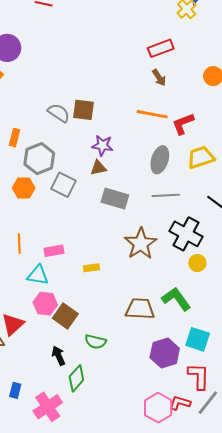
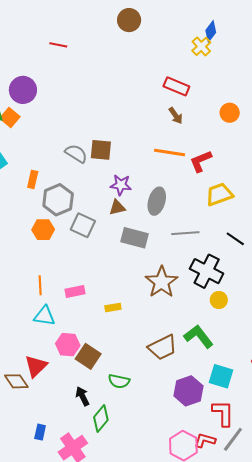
red rectangle: (161, 48) -> (176, 86), turned 45
gray ellipse: (160, 160) -> (157, 201), moved
cyan triangle: (38, 275) -> (44, 316), moved
brown trapezoid: (140, 309) -> (163, 347), turned 152

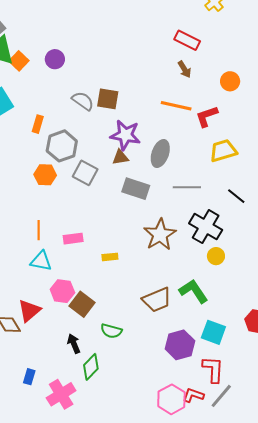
purple circle: (23, 90) -> (55, 59), moved, size x0.7
orange circle: (230, 113) -> (230, 81), moved
purple star: (121, 185) -> (125, 135), size x1.4

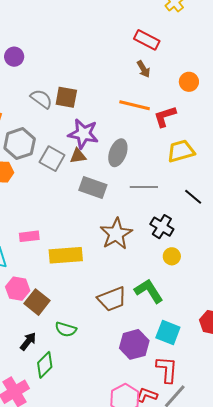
gray square: (85, 173) -> (52, 159), moved
black cross: (206, 227) -> (162, 227), size x0.7
yellow rectangle: (110, 257) -> (66, 255), size x2.0
black arrow: (74, 344) -> (28, 341), turned 60

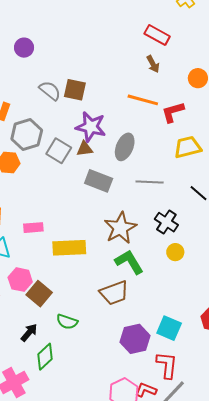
green L-shape: (149, 291) -> (129, 262), moved

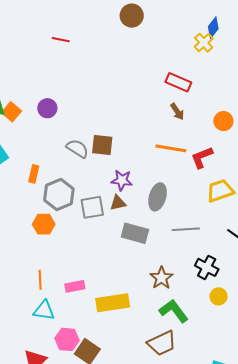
purple star: (91, 127) -> (122, 180), size x0.7
gray square: (59, 151) -> (92, 207), turned -35
brown star: (120, 228) -> (161, 278), size x0.7

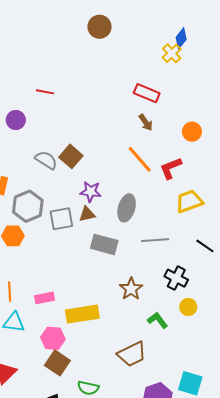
red line: (61, 40) -> (45, 92), moved
brown square: (102, 145) -> (71, 156), turned 35
orange line: (171, 148) -> (140, 159), turned 40
green L-shape: (174, 311) -> (157, 320), moved, size x0.7
pink hexagon: (67, 339) -> (53, 338), moved

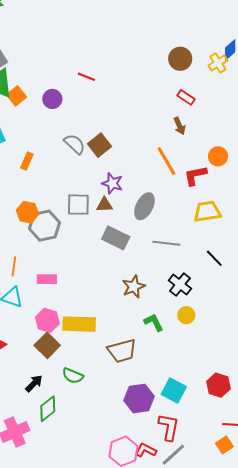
brown circle: (99, 27) -> (180, 59), moved
red rectangle: (147, 93) -> (186, 97), size x0.7
orange circle: (192, 132) -> (218, 156), moved
gray hexagon: (28, 206) -> (44, 226), moved
yellow rectangle: (82, 314) -> (79, 324), moved

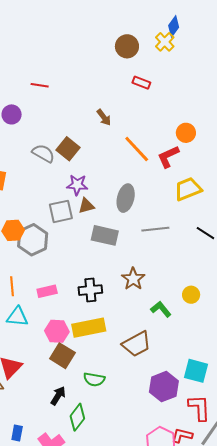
brown arrow: (179, 126) -> (104, 117), moved
purple star: (112, 183) -> (77, 185), moved
black cross: (180, 285) -> (90, 290), moved, turned -30

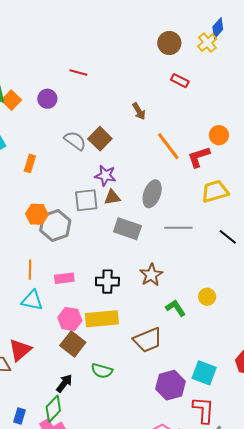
green diamond: (77, 417) -> (53, 409), moved

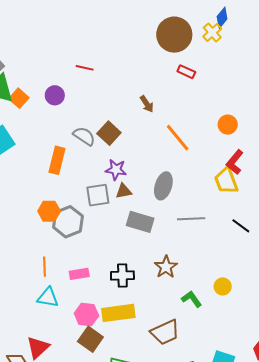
brown circle: (169, 43) -> (174, 35), size x1.5
red L-shape: (199, 157) -> (235, 162), moved, turned -30
orange rectangle: (30, 163) -> (57, 160), moved, size x1.5
yellow trapezoid: (215, 191) -> (226, 181), turned -92

